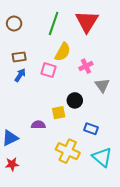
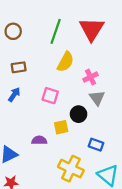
pink square: (48, 70) -> (50, 96), moved
blue arrow: (20, 75) -> (14, 95), moved
gray triangle: (102, 85) -> (97, 98), moved

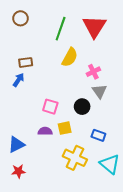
brown circle: (13, 31) -> (21, 18), moved
blue arrow: (14, 95) -> (18, 80), moved
pink square: (50, 96) -> (50, 107), moved
yellow square: (61, 127) -> (65, 128), moved

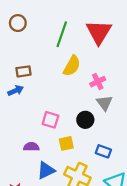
blue arrow: (18, 80) -> (16, 91), turned 32
purple semicircle: (45, 131) -> (31, 147), moved
blue triangle: (16, 145) -> (46, 170), moved

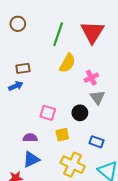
blue triangle: (46, 170) -> (31, 159), moved

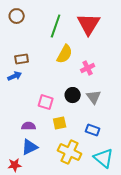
gray triangle: (97, 97) -> (94, 97), moved
black circle: (80, 113) -> (73, 95), moved

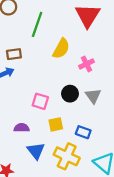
green line: (56, 26) -> (37, 24), moved
blue rectangle: (93, 130) -> (83, 132), moved
blue triangle: (30, 147) -> (36, 151), moved, turned -42

